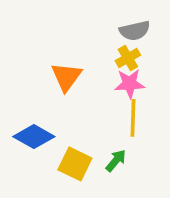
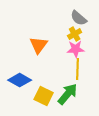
gray semicircle: (135, 31) -> (79, 18), turned 54
green arrow: (116, 161) -> (68, 94), size x1.6

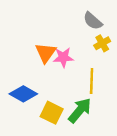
yellow cross: (75, 34) -> (102, 43), moved
pink star: (76, 49) -> (63, 57), moved

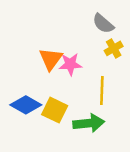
green arrow: (80, 110) -> (89, 123), turned 44
yellow square: (52, 113) -> (55, 110), moved

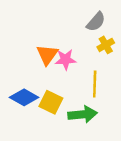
gray semicircle: (103, 24) -> (96, 22), turned -90

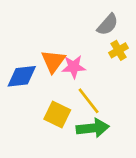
yellow line: (95, 84) -> (89, 101), moved, turned -40
blue diamond: (24, 97) -> (22, 76), moved, turned -36

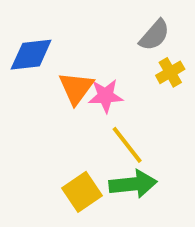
blue diamond: (22, 76) -> (31, 55), moved
yellow square: (57, 114) -> (82, 192), moved, turned 30

